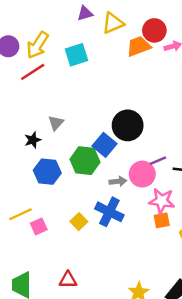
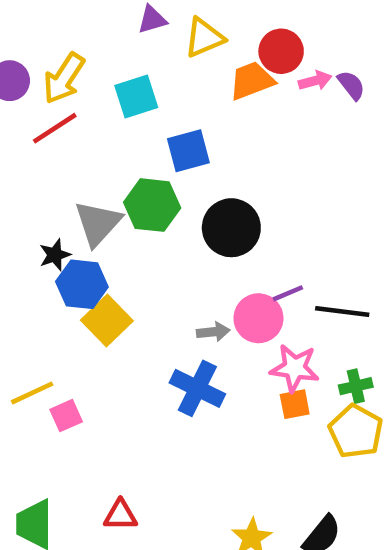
gray triangle: (56, 123) -> (98, 223), size x1.6
blue square: (104, 145) -> (188, 151), moved, turned 35
green hexagon: (85, 161) -> (152, 205), moved
blue hexagon: (47, 172) -> (82, 284), moved
yellow square: (79, 222) -> (107, 321), moved, size x1.5

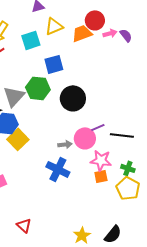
yellow triangle: (204, 38) -> (54, 26), moved
green cross: (356, 386) -> (128, 168), turned 32
red triangle: (120, 515) -> (24, 225), turned 42

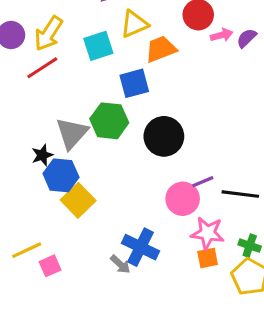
orange trapezoid: (82, 33) -> (161, 49), moved
purple semicircle: (126, 35) -> (247, 38), turned -96
gray arrow: (65, 144) -> (120, 264), moved, turned 48

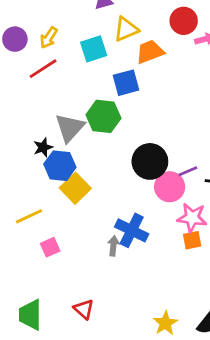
yellow arrow: (49, 33) -> (49, 38), size x0.7
black circle: (164, 136) -> (150, 161), moved
yellow line: (27, 250) -> (29, 216), moved
gray arrow: (120, 264) -> (113, 246), turned -126

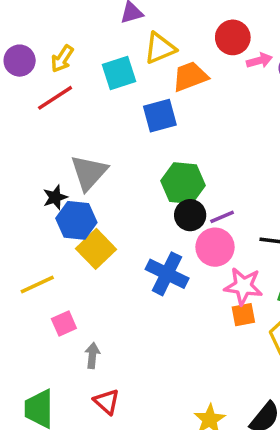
green hexagon: (103, 116) -> (183, 183), moved
black circle: (150, 161) -> (190, 215), size x0.7
purple line: (188, 171) -> (222, 217), moved
blue cross: (132, 230) -> (167, 274), moved
gray arrow: (113, 246) -> (92, 355), moved

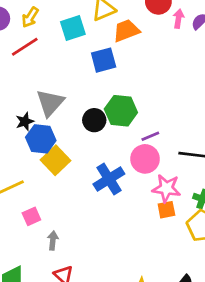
pink arrow: (259, 61) -> (178, 19), turned -66
black circle: (190, 215) -> (94, 120), moved
blue cross: (167, 274) -> (109, 179), turned 32

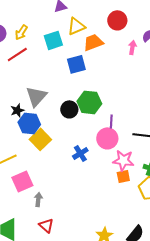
pink arrow: (178, 19) -> (132, 47), moved
purple line: (150, 136) -> (111, 121), turned -64
blue cross: (109, 179) -> (80, 153), size x0.7
pink square: (31, 216) -> (22, 181), size x1.5

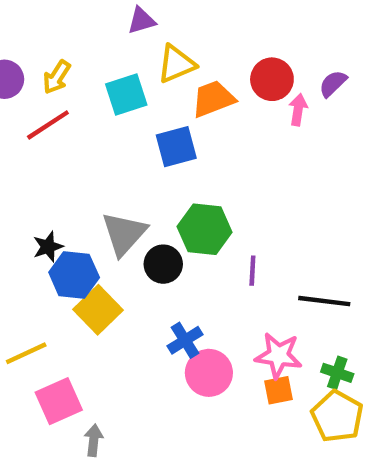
red circle: (117, 20) -> (272, 79), moved
gray triangle: (36, 96) -> (124, 234), moved
black circle: (69, 109) -> (163, 264), moved
pink circle: (107, 138) -> (209, 373), moved

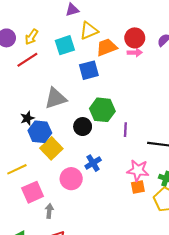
pink arrow: (298, 110) -> (135, 53), moved, turned 80
gray triangle: (124, 234) -> (55, 98), moved, turned 30
pink circle: (209, 373) -> (71, 179), moved

